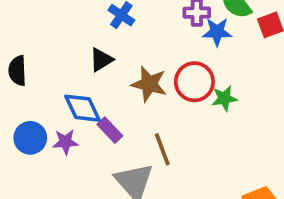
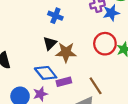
brown star: (149, 84) -> (66, 52), moved
purple rectangle: (110, 130) -> (64, 82), turned -48

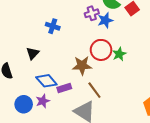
black triangle: (50, 43) -> (33, 53), moved
brown star: (66, 52) -> (82, 65), moved

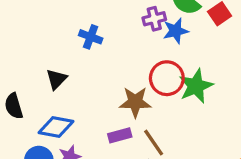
green star: (119, 54) -> (196, 86), size x1.5
blue diamond: (46, 81) -> (56, 127), moved, turned -40
purple rectangle: (64, 88) -> (120, 135), moved

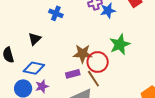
red circle: (167, 78) -> (98, 62), moved

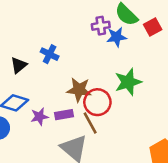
blue cross: (56, 13) -> (50, 54), moved
purple star: (42, 86) -> (39, 117), moved

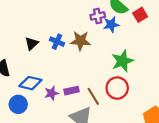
black triangle: (19, 65) -> (32, 44), moved
brown star: (79, 90) -> (80, 41), moved
red circle: (97, 102) -> (117, 88), moved

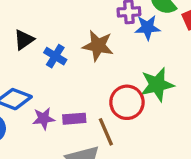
blue cross: (57, 42) -> (55, 56), moved
red circle: (117, 88) -> (127, 102), moved

